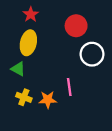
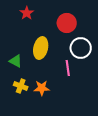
yellow ellipse: (28, 43) -> (41, 48), moved
pink line: (69, 87) -> (68, 68), moved

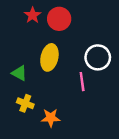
red circle: (67, 23) -> (59, 19), moved
orange star: (42, 88) -> (51, 118), moved

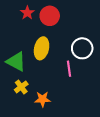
green triangle: (19, 73) -> (16, 62), size x1.5
yellow cross: (25, 103) -> (21, 87), turned 32

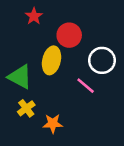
red circle: (50, 16) -> (69, 35), moved
pink line: (69, 69) -> (86, 86), turned -42

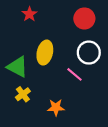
red circle: (69, 35) -> (84, 18), moved
orange star: (53, 123) -> (56, 107), moved

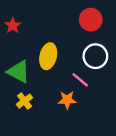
red star: (29, 14) -> (13, 25), moved
orange star: (56, 107) -> (67, 100), moved

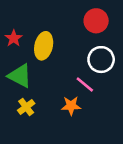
red star: (13, 25) -> (14, 38), moved
yellow ellipse: (48, 56) -> (44, 46), moved

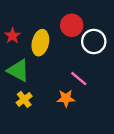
red circle: (96, 21) -> (72, 25), moved
white circle: (101, 60) -> (94, 41), moved

